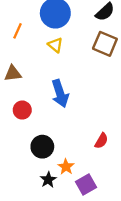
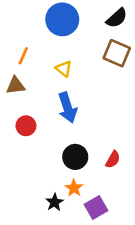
orange line: (18, 31) -> (23, 56), moved
yellow triangle: (55, 45) -> (64, 69), moved
black circle: (42, 147) -> (75, 157), moved

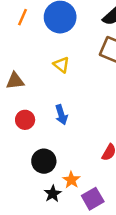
orange line: (23, 56) -> (23, 17), moved
blue arrow: (67, 108) -> (61, 115), moved, size x0.7
black circle: (75, 157) -> (44, 161), moved

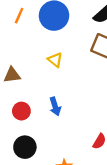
black circle: (44, 161) -> (25, 147), moved

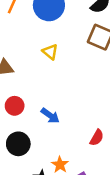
blue arrow: (55, 106) -> (50, 116), moved, turned -36

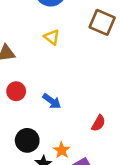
black circle: (18, 144) -> (27, 140), moved

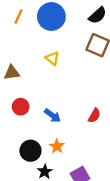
red semicircle: (98, 123) -> (94, 116), moved
orange star: (62, 150) -> (57, 146), moved

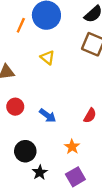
orange line: (18, 17) -> (21, 25), moved
orange star: (57, 146) -> (72, 147), moved

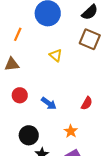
orange line: (21, 25) -> (18, 34), moved
yellow triangle: (48, 58) -> (56, 55), moved

